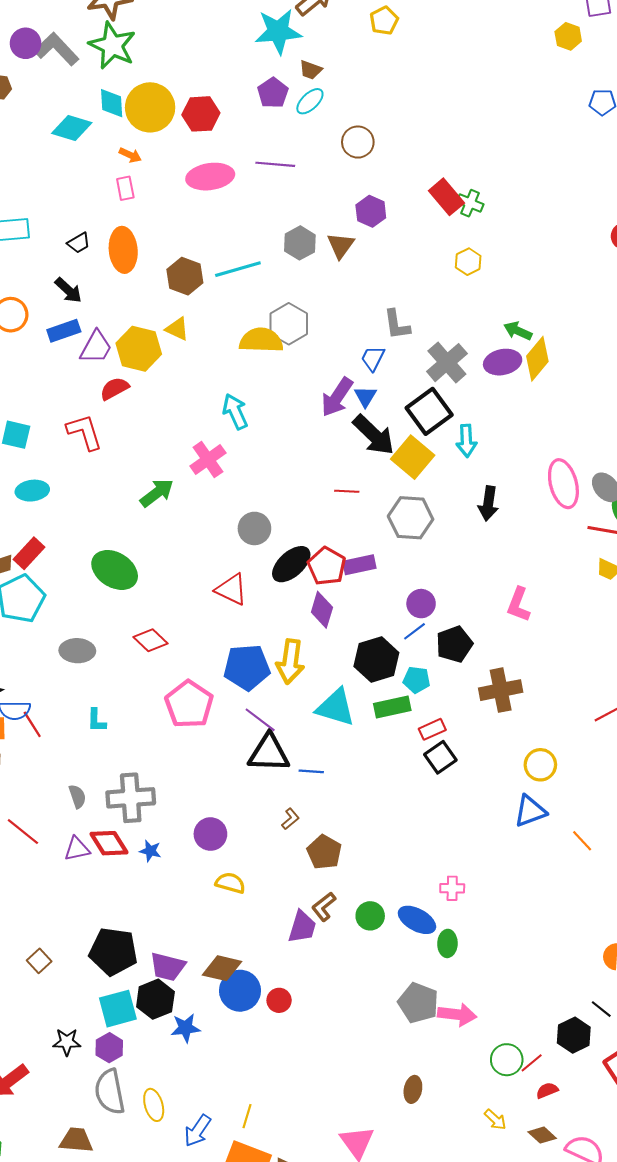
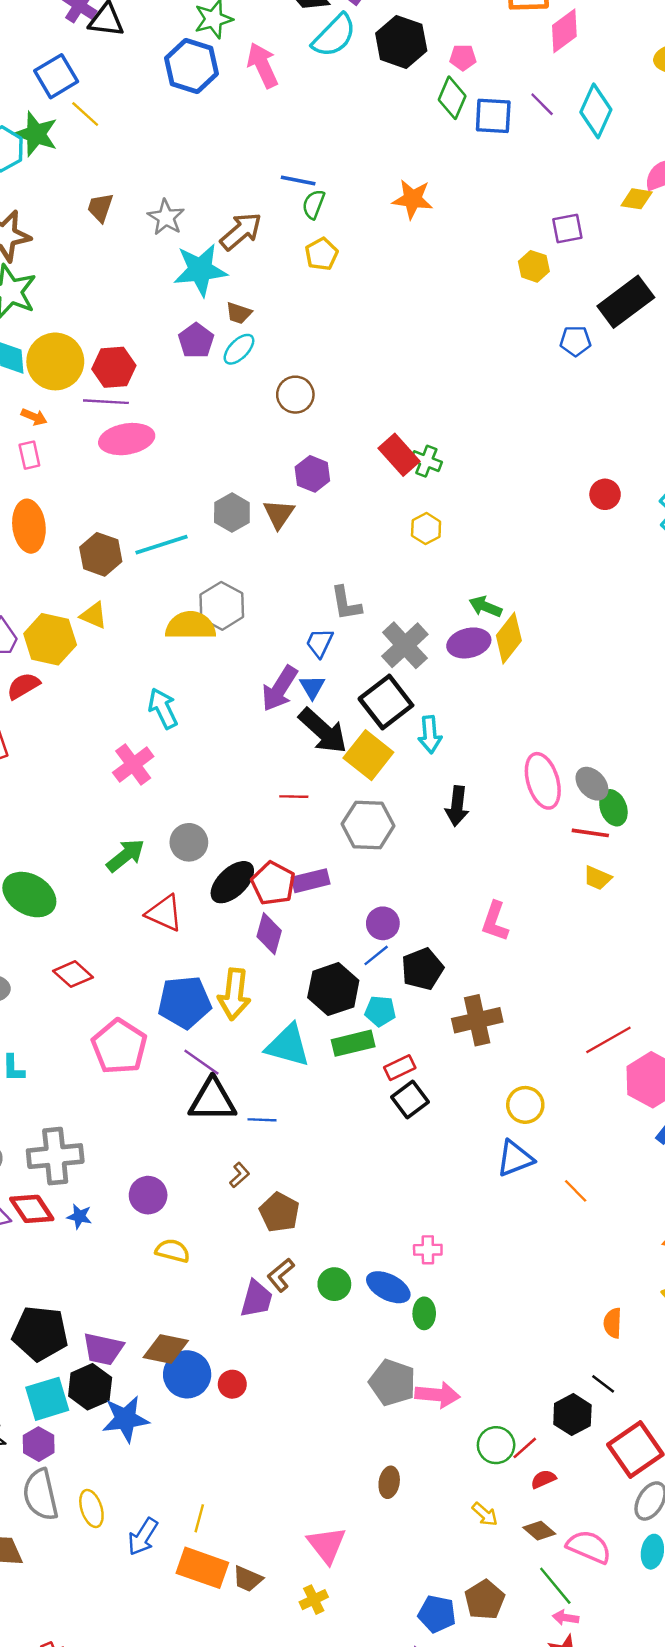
purple line: (275, 164) -> (106, 402), moved
green arrow: (157, 493) -> (126, 856), moved
blue star: (185, 1028) -> (126, 1419), size x1.4

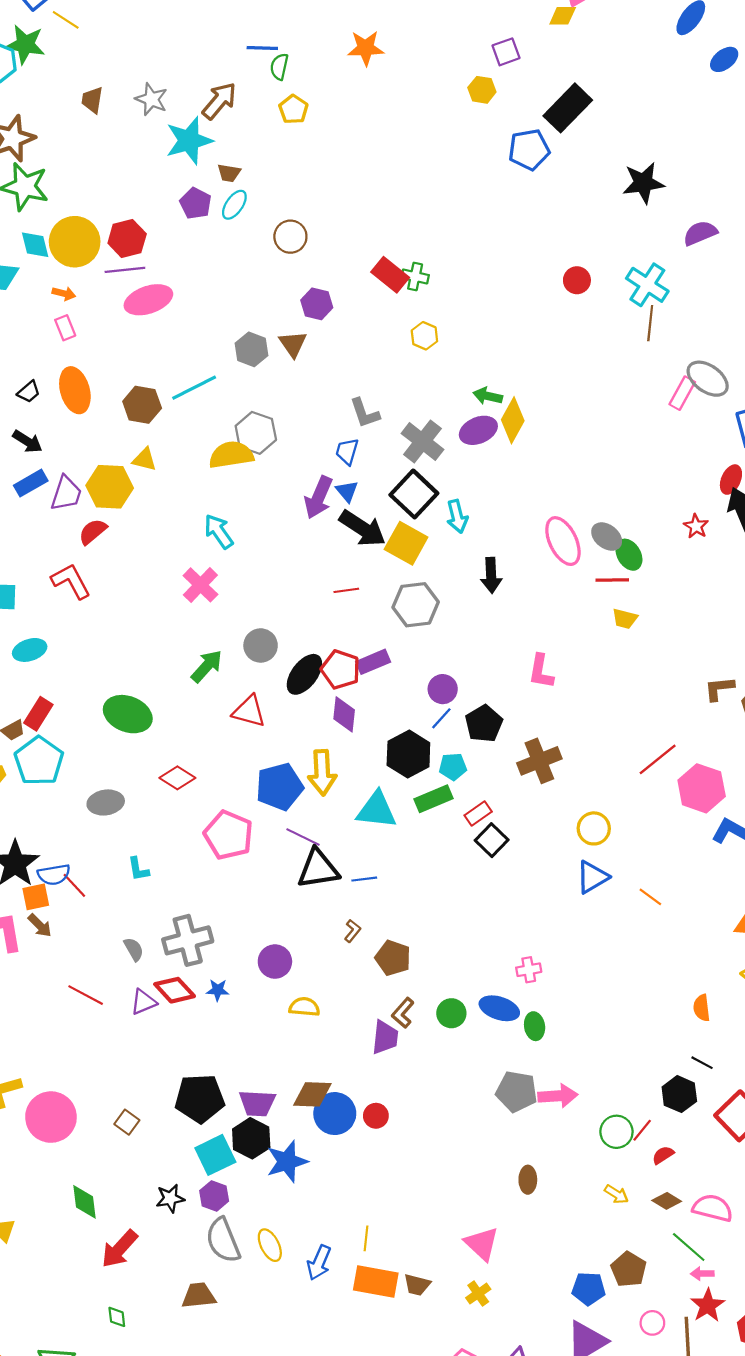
blue pentagon: (575, 341) -> (529, 150), size x1.5

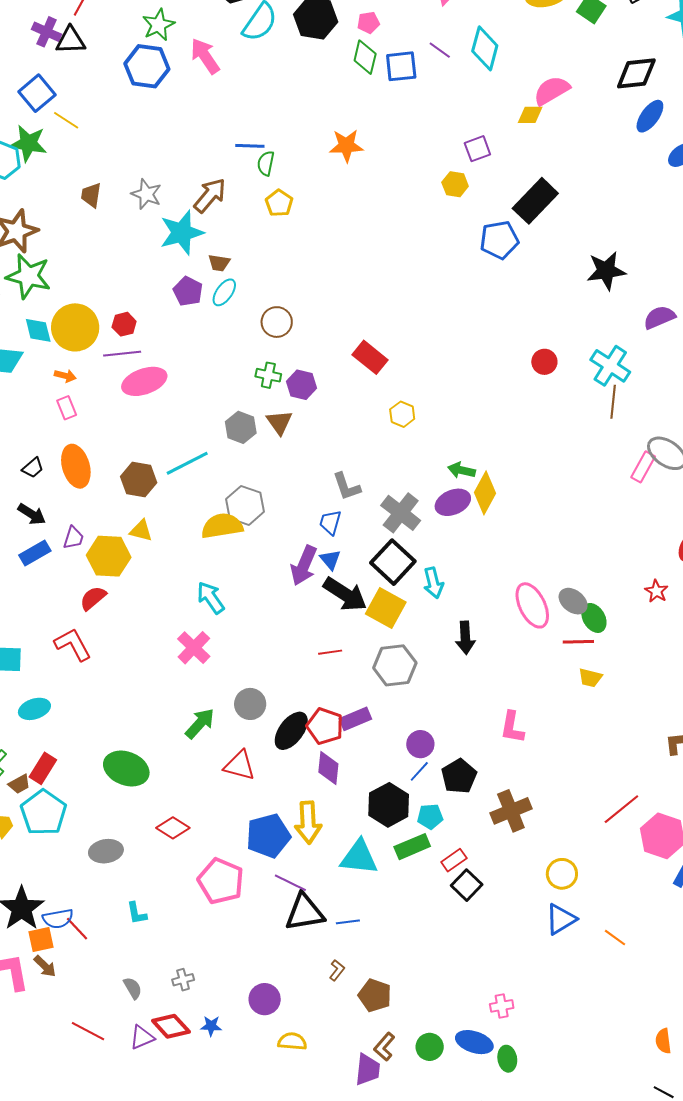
red hexagon: (127, 238) -> (124, 324), size x0.7
green cross: (415, 276) -> (268, 375), moved
purple trapezoid: (66, 493) -> (73, 538), moved, size x0.7
gray cross: (188, 940) -> (183, 980), size x0.5

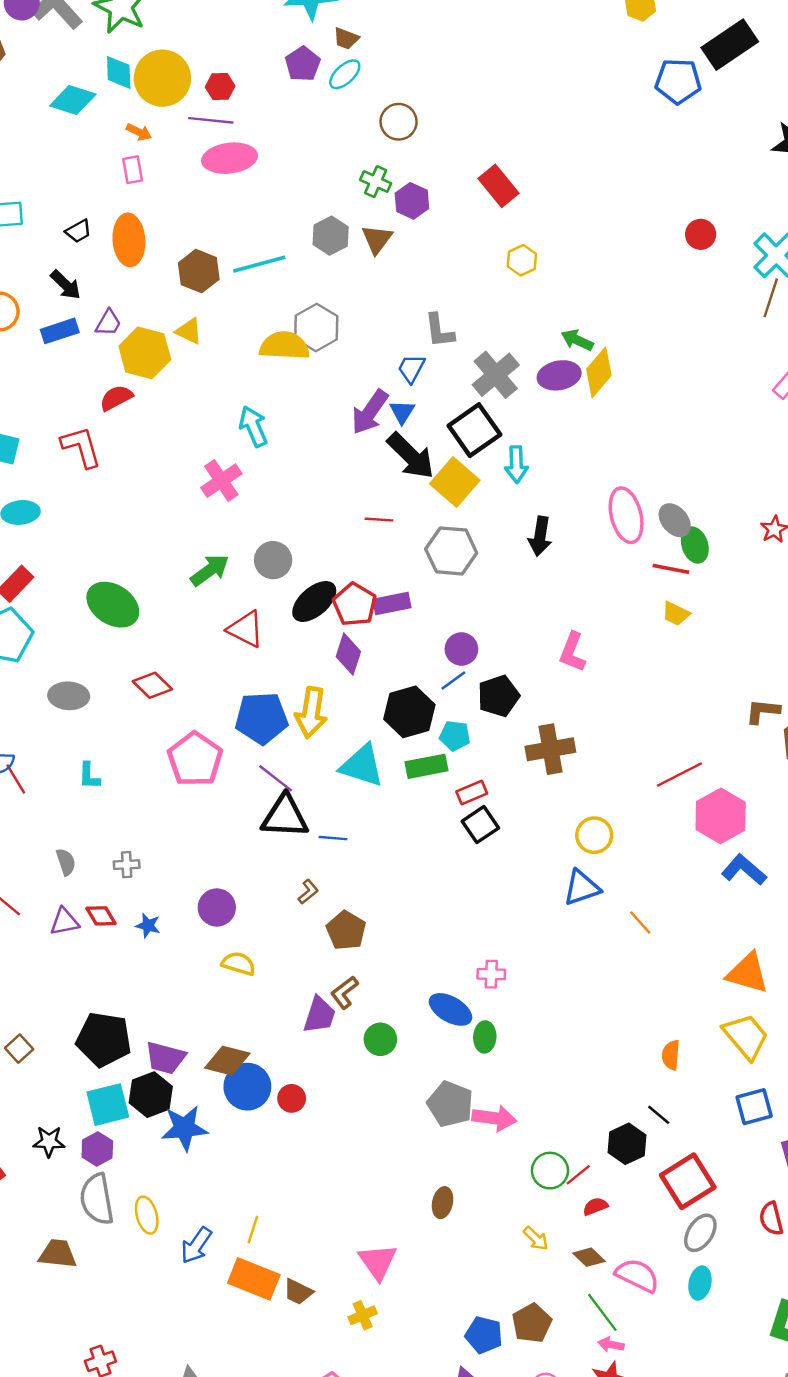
red diamond: (171, 1026) -> (101, 916), size x0.7
green circle: (430, 1047) -> (380, 1039), moved

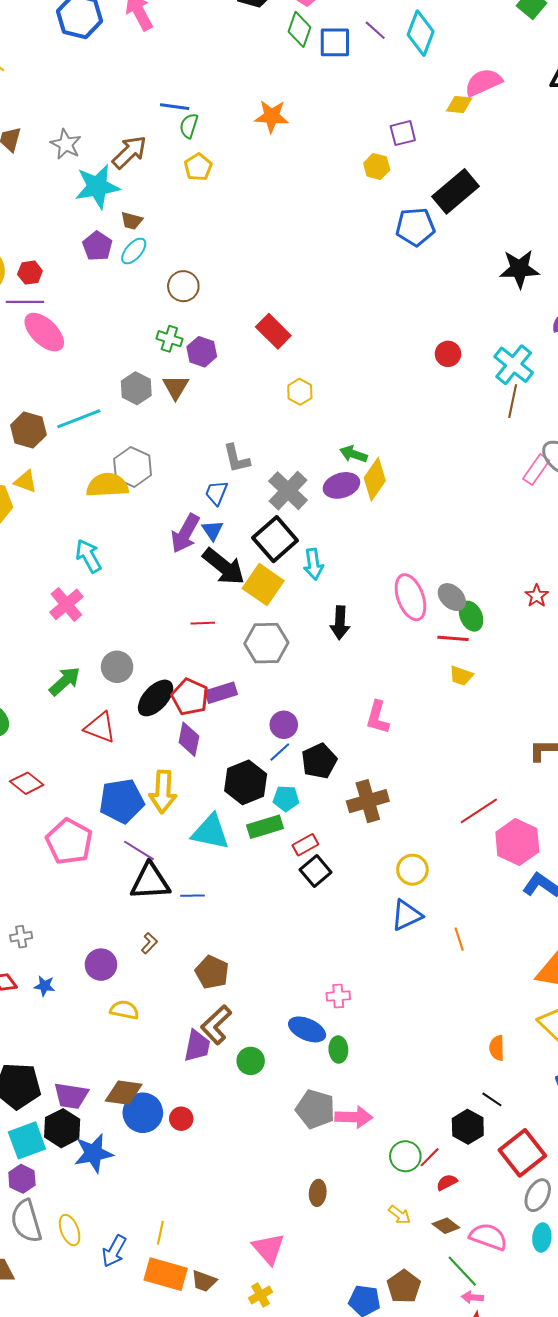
pink ellipse: (230, 158) -> (44, 332), turned 57
brown L-shape: (308, 892) -> (149, 943), moved
orange line: (640, 923) -> (459, 939), turned 30
brown L-shape: (344, 993) -> (216, 1025), size x1.4

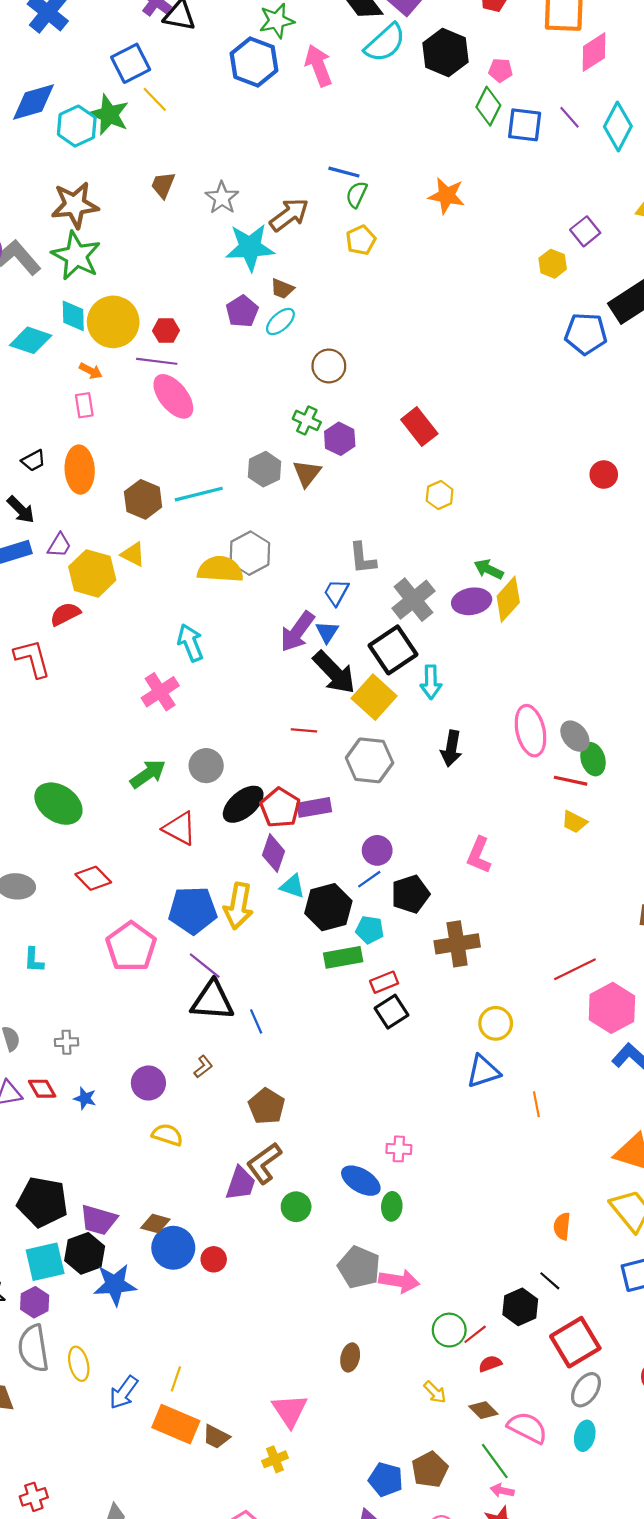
purple square: (403, 133) -> (585, 231), turned -32
cyan triangle: (210, 832) -> (292, 886), moved, size x0.6
blue line: (193, 896) -> (256, 1021), turned 60
brown diamond: (124, 1093) -> (155, 1224), size x0.7

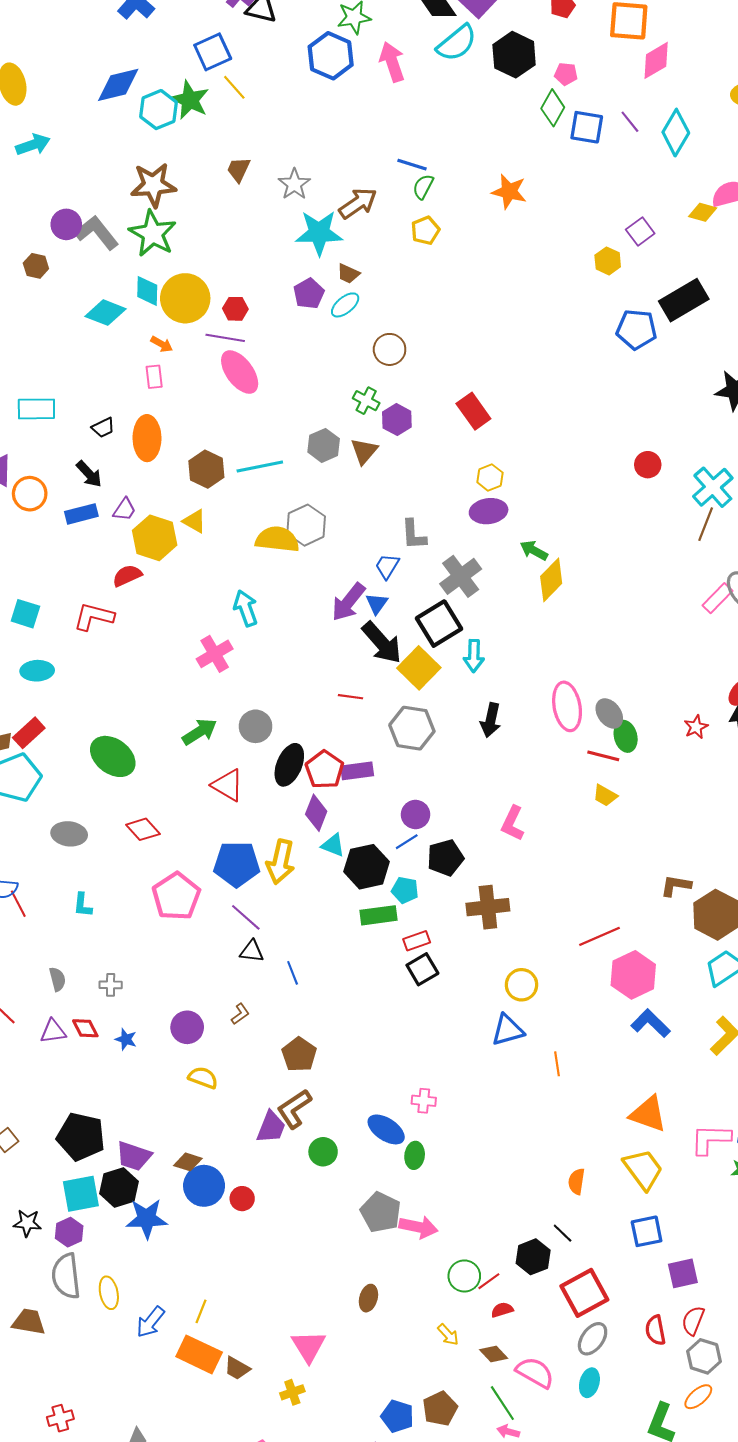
purple ellipse: (472, 601) -> (489, 511), moved
red L-shape: (32, 658) -> (94, 617), turned -63
black ellipse: (243, 804) -> (289, 765), turned -30
black triangle: (212, 1001) -> (252, 951), size x0.6

